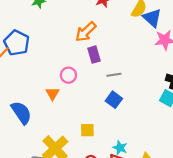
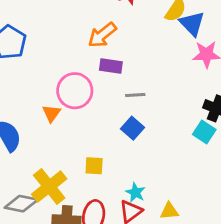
purple rectangle: (94, 55) -> (111, 66), turned -70
pink circle: (68, 75) -> (75, 91), size x1.6

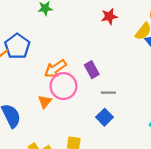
orange arrow: (102, 35) -> (55, 69), moved
purple rectangle: (111, 66) -> (92, 70), turned 49

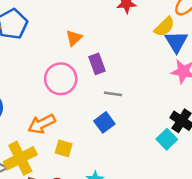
orange arrow: (55, 69) -> (42, 124), moved
orange triangle: (45, 102) -> (74, 38), moved

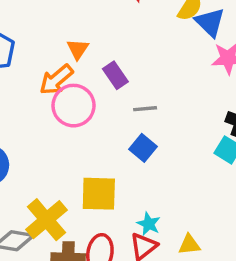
orange arrow: (42, 124) -> (56, 80), moved
yellow square: (64, 148) -> (99, 194), size x1.6

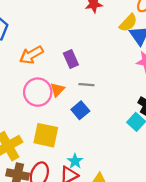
orange triangle: (78, 49) -> (57, 90), moved
pink circle: (74, 106) -> (38, 92), moved

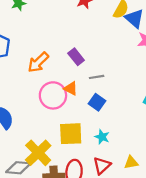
orange triangle: (57, 90) -> (71, 88), turned -32
cyan star: (75, 161) -> (102, 137), moved

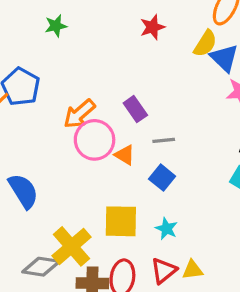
pink circle: (53, 95) -> (95, 140), moved
yellow triangle: (131, 162) -> (193, 270), moved

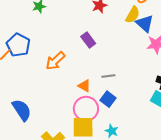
purple rectangle: (135, 109) -> (88, 40), moved
pink circle: (95, 140) -> (86, 109), moved

